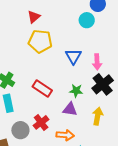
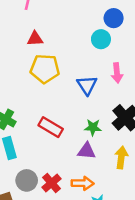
red triangle: (34, 17) -> (35, 39), turned 40
pink arrow: (97, 62) -> (117, 73), moved
red cross: (41, 122) -> (51, 183), moved

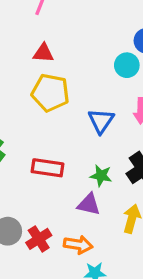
red rectangle: (51, 127) -> (47, 168), turned -30

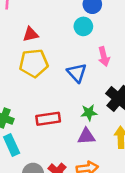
red triangle: (43, 53) -> (31, 34), moved

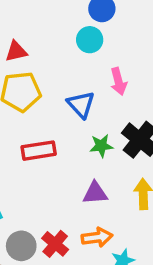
green star: (89, 113) -> (101, 146), moved
red rectangle: (48, 119) -> (39, 151), moved

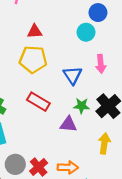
red rectangle: (39, 151) -> (38, 102), turned 30
purple triangle: (95, 193) -> (68, 124), moved

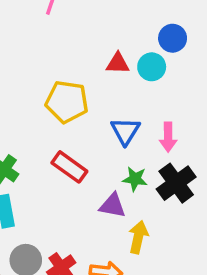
red triangle: (35, 32) -> (118, 63), moved
pink arrow: (101, 64) -> (168, 137), moved
yellow arrow: (104, 143) -> (138, 237), moved

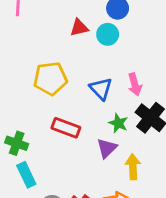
red triangle: (118, 63) -> (79, 28), moved
green star: (135, 179) -> (118, 123), turned 30
purple triangle: (113, 206) -> (107, 148), turned -40

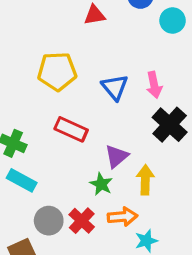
cyan circle: (108, 34) -> (173, 20), moved
green star: (118, 123) -> (101, 184), moved
cyan rectangle: (26, 175) -> (22, 180), turned -40

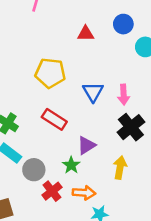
yellow arrow: (145, 180) -> (120, 168), moved
gray circle: (49, 221) -> (34, 170), moved

